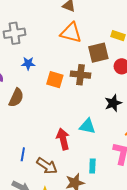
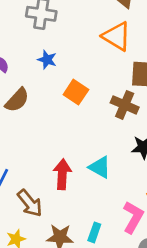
brown cross: (80, 75) -> (125, 105), moved
cyan rectangle: (92, 166) -> (94, 232), moved

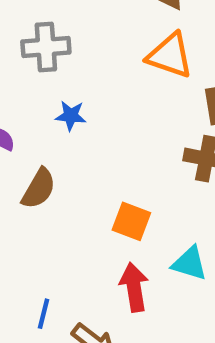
orange square: (76, 92) -> (131, 221), moved

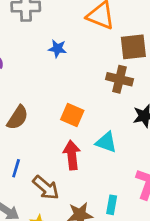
blue star: (71, 116) -> (57, 49), moved
brown semicircle: (39, 189) -> (18, 118), moved

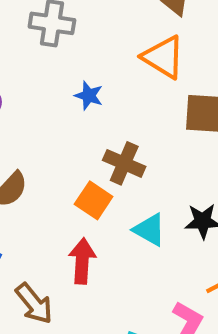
brown cross: (119, 79) -> (124, 163), moved
cyan triangle: (106, 142) -> (149, 230), moved

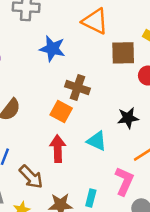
blue star: (89, 96) -> (52, 49), size x1.5
cyan triangle: (149, 230) -> (97, 141), moved

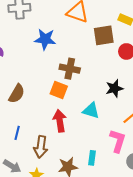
brown arrow: (31, 177) -> (41, 147), turned 60

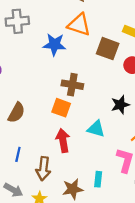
brown square: (104, 35) -> (108, 49), turned 30
blue star: (45, 39) -> (54, 44), moved

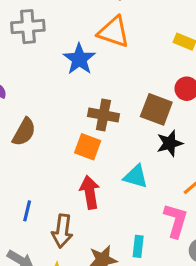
blue star: (54, 44) -> (79, 59), turned 30
brown square: (108, 49) -> (156, 109), moved
brown semicircle: (16, 113) -> (24, 132), moved

